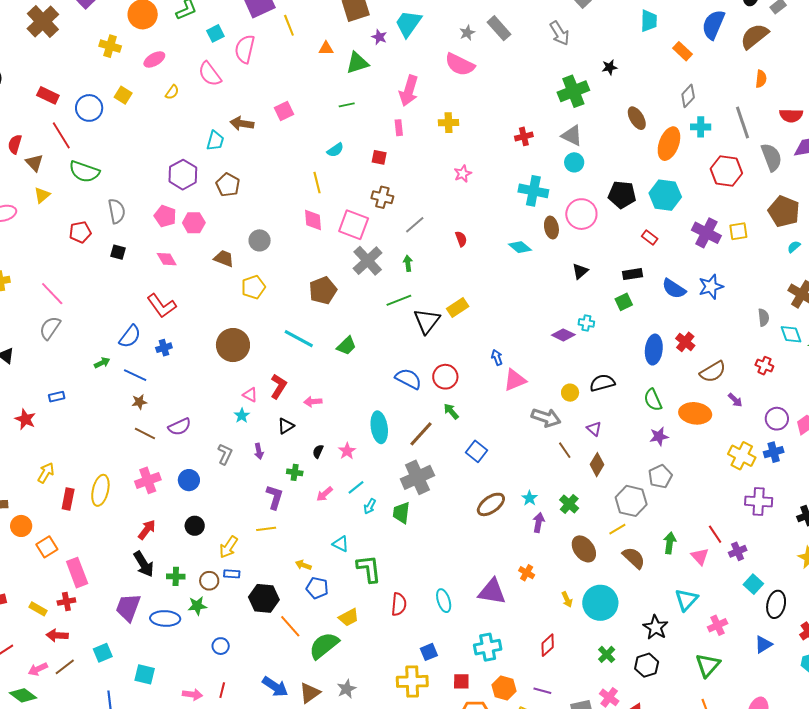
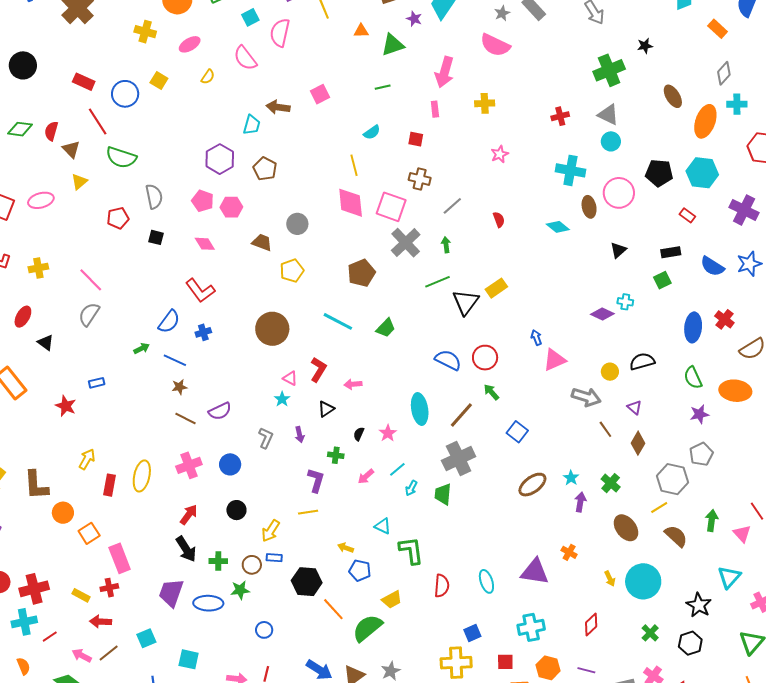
pink diamond: (313, 220) -> (351, 203), size x1.4
pink arrow: (38, 669) -> (82, 656), turned 54

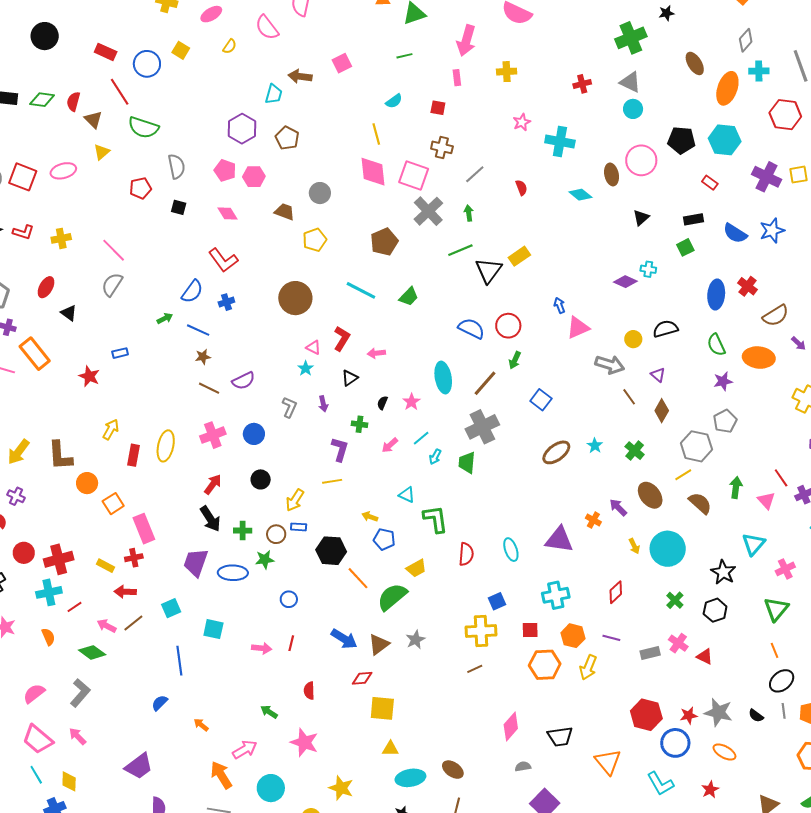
cyan cross: (570, 170) -> (560, 142), moved
green arrow: (491, 392) -> (515, 360), turned -114
purple arrow: (580, 502) -> (618, 507), moved, turned -54

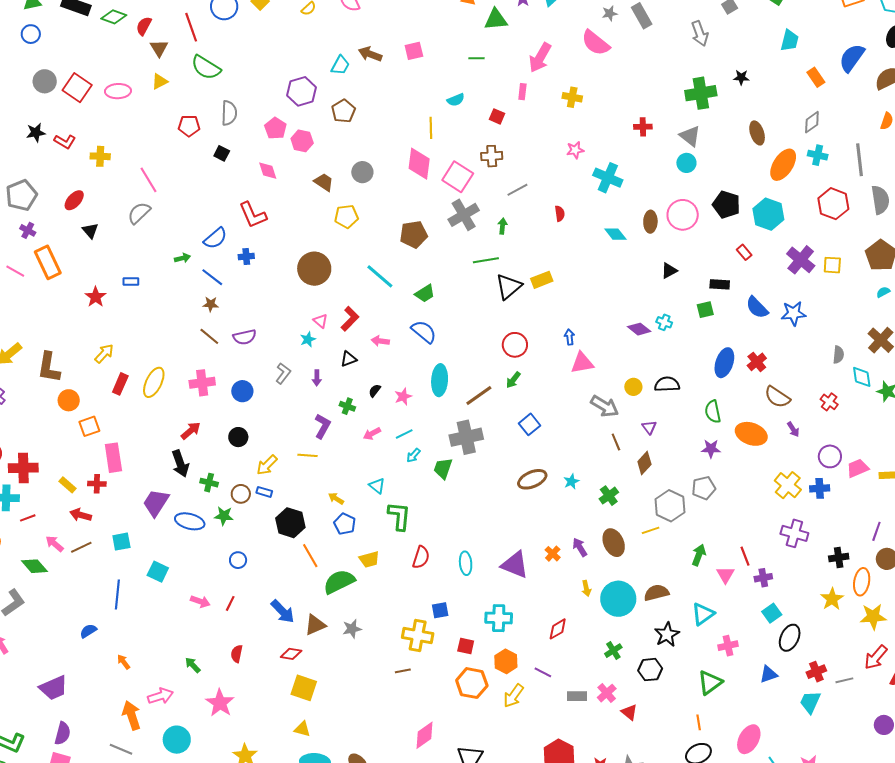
brown cross: (442, 147) -> (492, 156), turned -30
brown semicircle: (776, 316) -> (777, 397), turned 52
blue semicircle: (471, 328) -> (424, 332), moved
brown semicircle: (700, 503) -> (656, 593), moved, turned -70

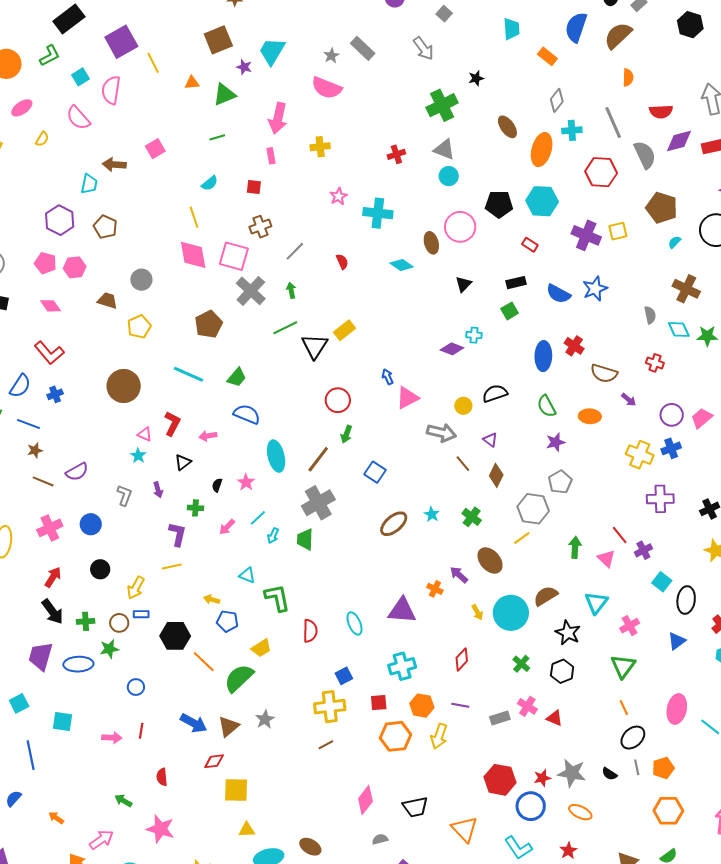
orange ellipse: (751, 434) -> (590, 416), size x0.7

